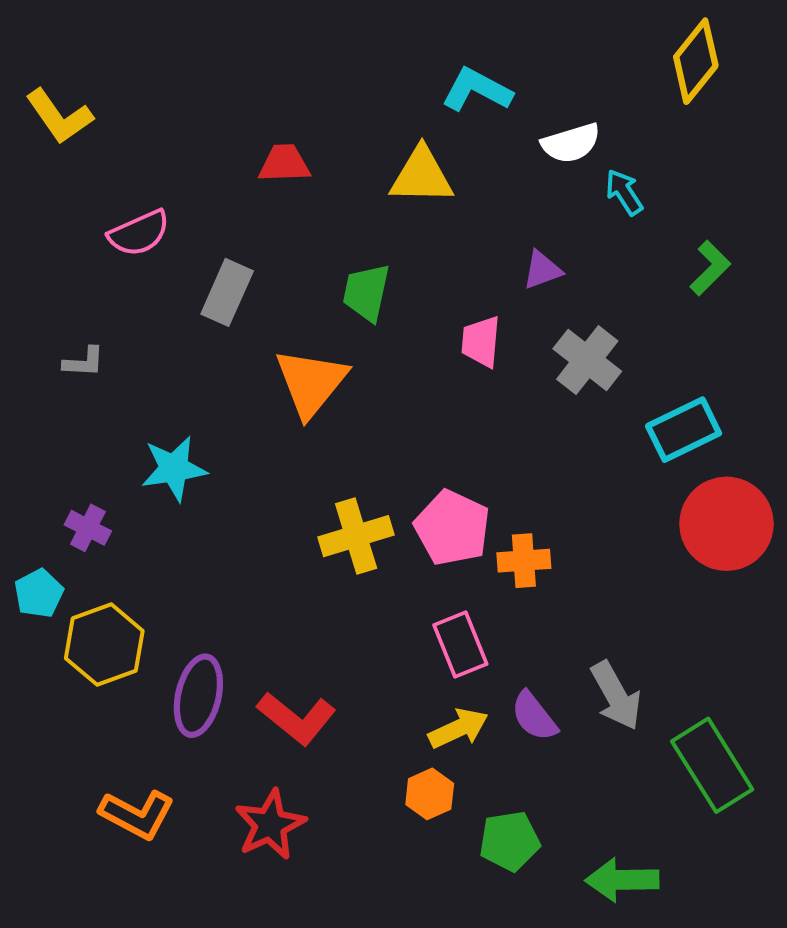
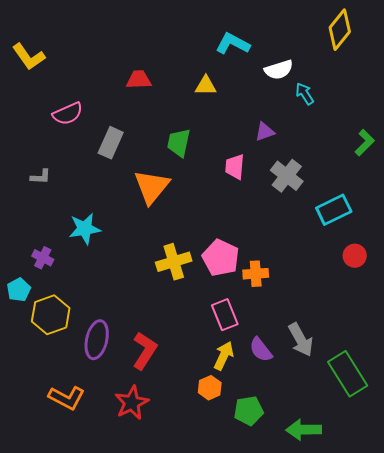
yellow triangle: (422, 176) -> (206, 86), size x0.7
green L-shape: (710, 268) -> (365, 143), moved
red circle: (726, 524) -> (355, 256), size x0.5
red L-shape: (297, 718) -> (145, 351), turned -96
yellow arrow: (458, 728) -> (224, 356), turned -40

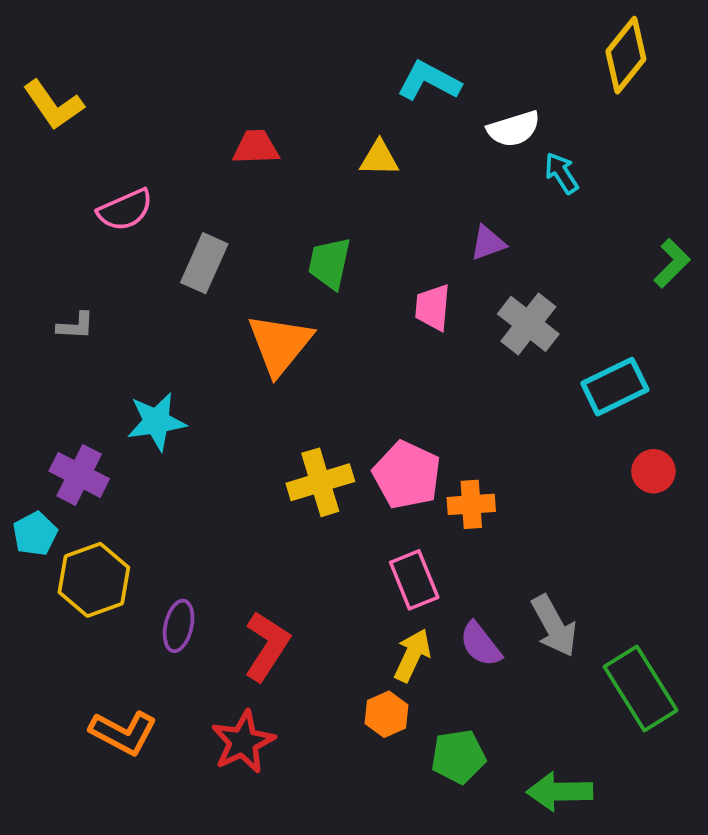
purple cross: (43, 258) -> (79, 475), size x1.4
purple ellipse: (97, 340) -> (179, 626), size x0.7

